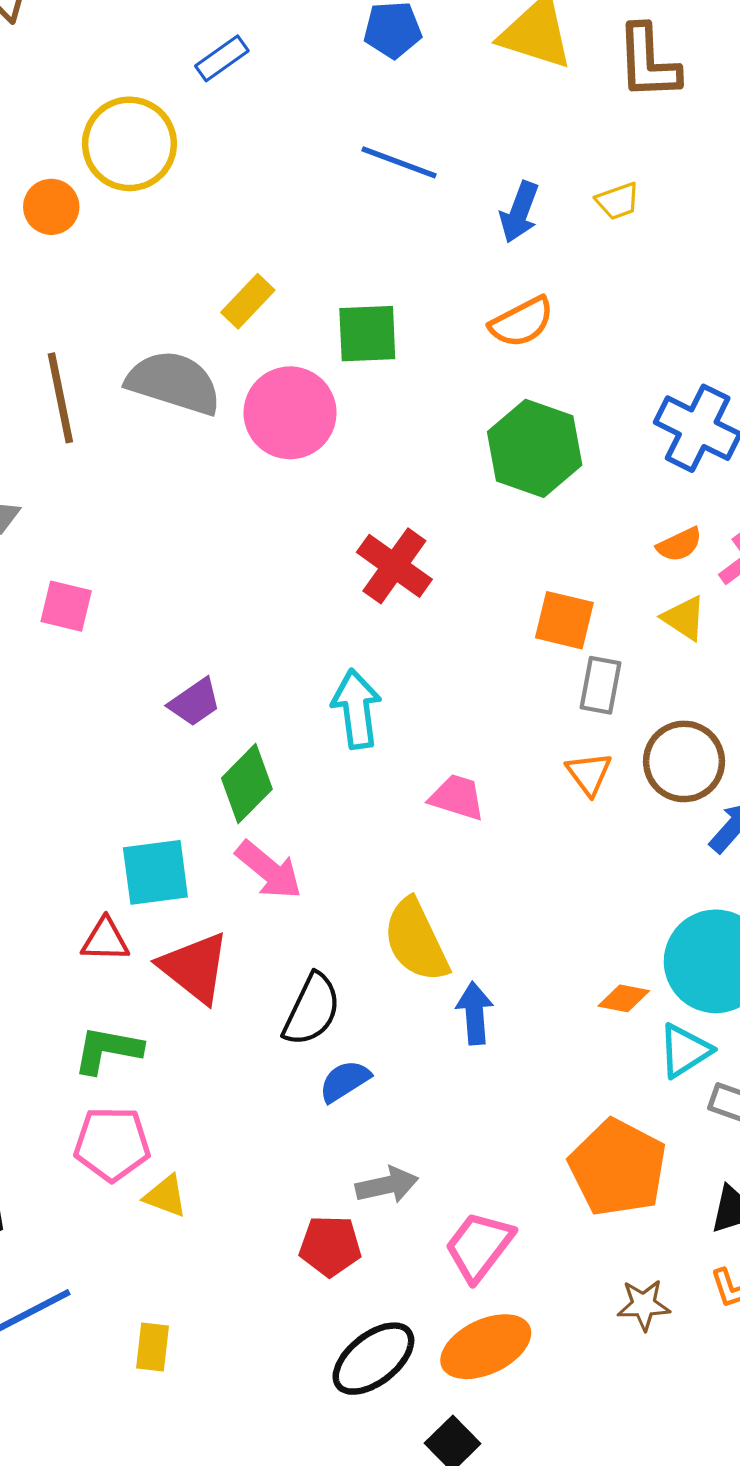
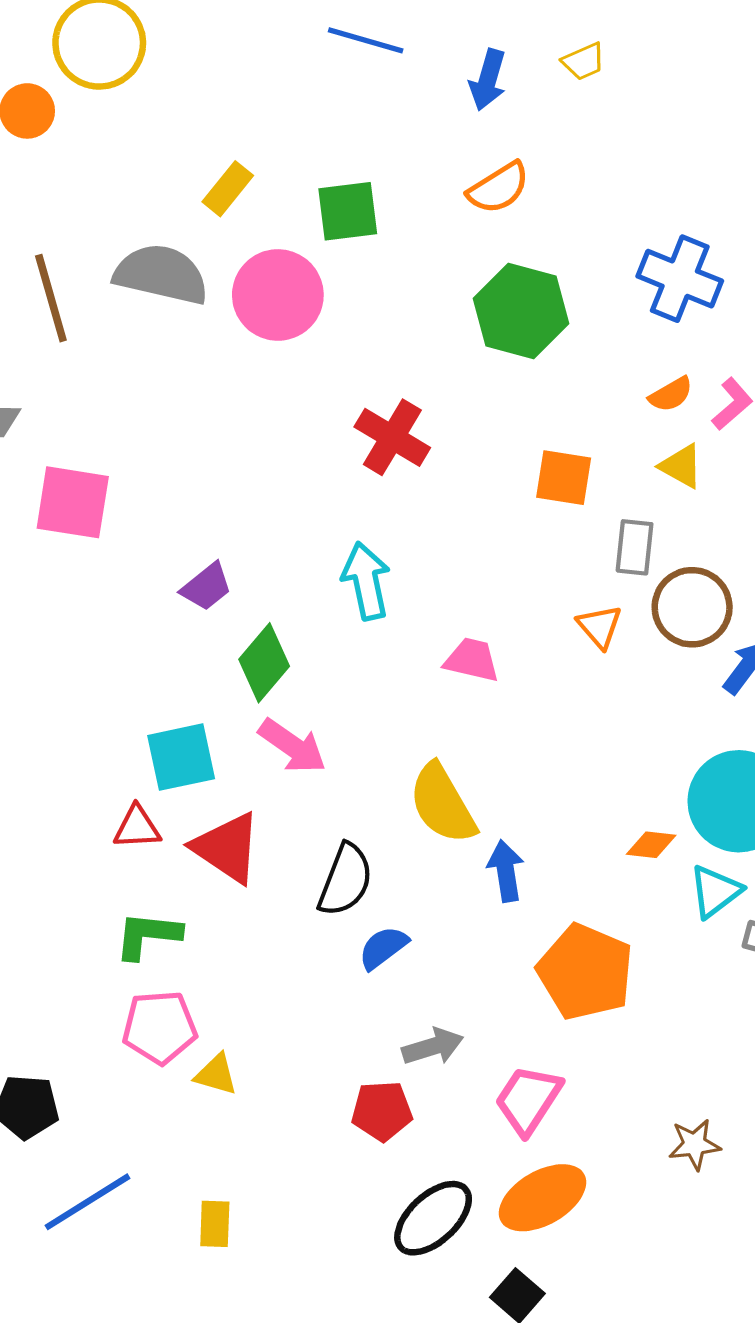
pink square: (66, 606) -> (73, 502), size x1.5
gray rectangle: (601, 685) -> (635, 547), moved
orange pentagon: (618, 1168) -> (585, 972), moved

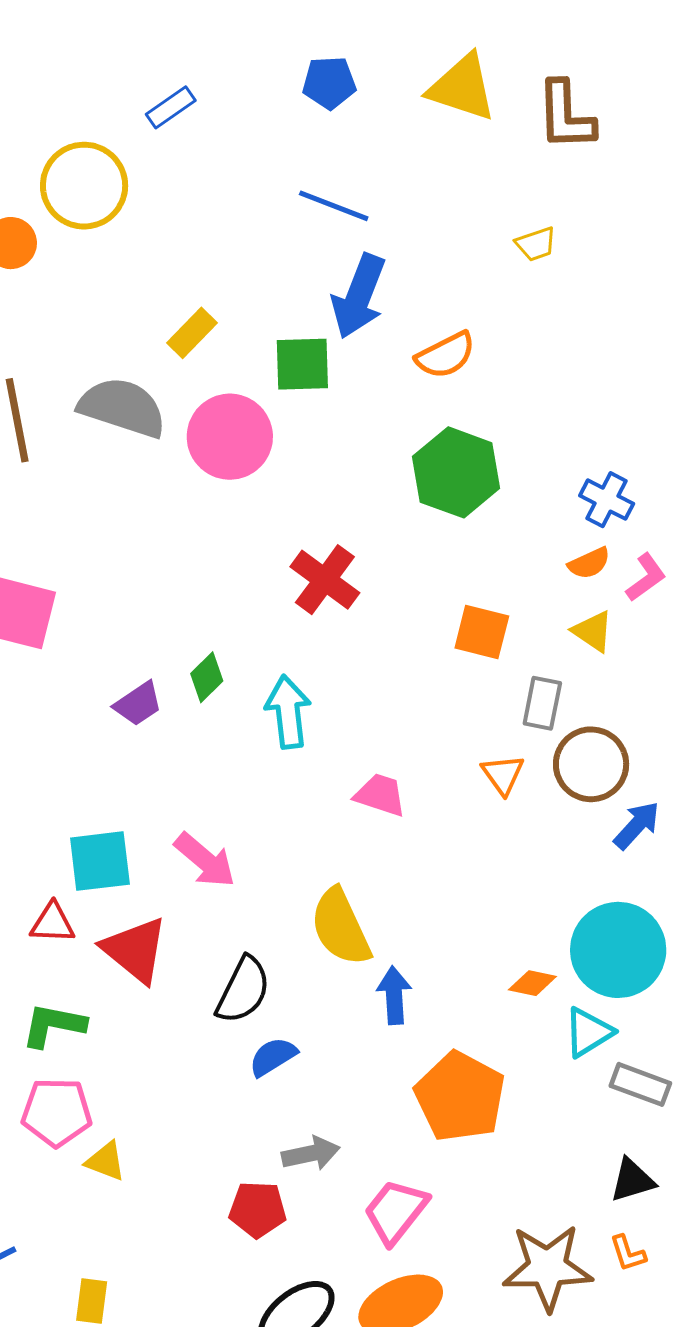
blue arrow: (488, 80) -> (359, 296), moved, size x1.5
blue cross: (680, 279) -> (607, 500), moved, size x0.7
green diamond: (264, 663) -> (207, 677), moved, size x0.7
brown star: (694, 1144) -> (547, 1268), size x1.8

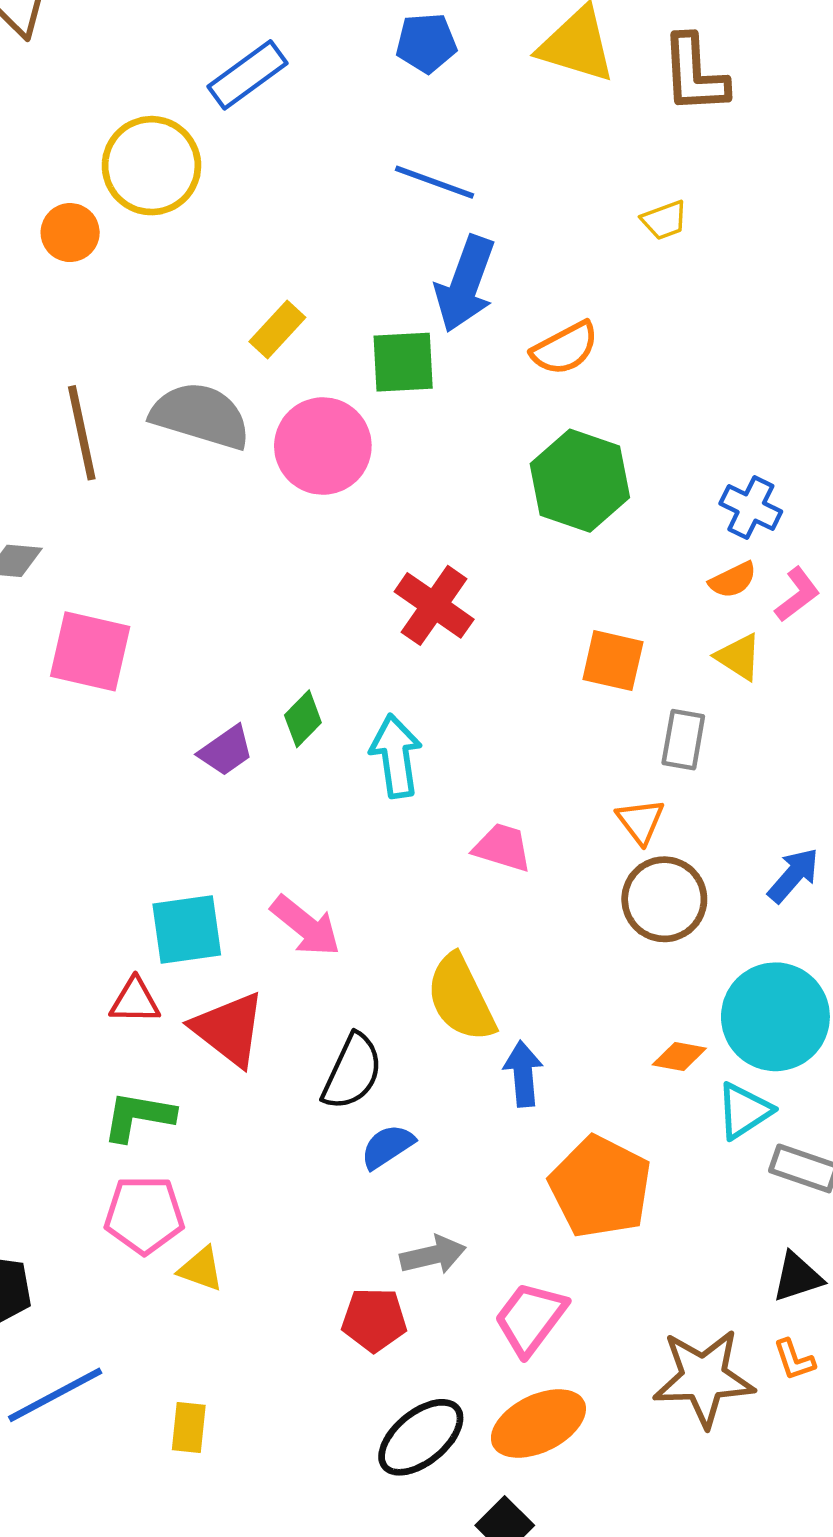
blue rectangle: (171, 107) -> (248, 75), size x1.4
brown circle: (591, 764) -> (664, 899), moved

